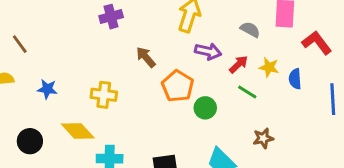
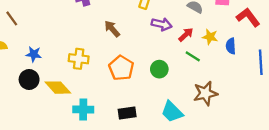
orange pentagon: (178, 86) -> (121, 68), moved
brown star: (263, 138) -> (205, 93), size x1.5
black circle: (30, 141) -> (29, 79), moved

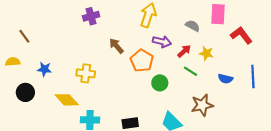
blue semicircle: (231, 46) -> (225, 79), moved, turned -72
orange pentagon: (121, 68) -> (142, 61), moved
black circle: (29, 79) -> (25, 92), moved

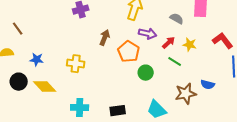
red L-shape: (241, 35) -> (223, 41), moved
brown arrow: (116, 46) -> (105, 38), turned 63
blue semicircle: (225, 79) -> (208, 85), moved
yellow diamond: (67, 100) -> (45, 87), moved

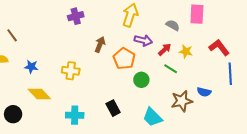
black circle: (19, 82) -> (13, 114), moved
black rectangle: (118, 111) -> (113, 108), moved, turned 70

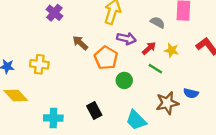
purple cross: (76, 16) -> (54, 13), turned -35
brown arrow: (100, 44) -> (80, 43), turned -70
yellow cross: (71, 71) -> (39, 64), moved

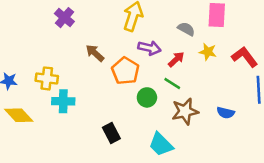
yellow star: (172, 50) -> (208, 52), moved
green line: (155, 69) -> (172, 83), moved
brown star: (167, 103) -> (185, 111), moved
cyan cross: (53, 118) -> (63, 101), moved

